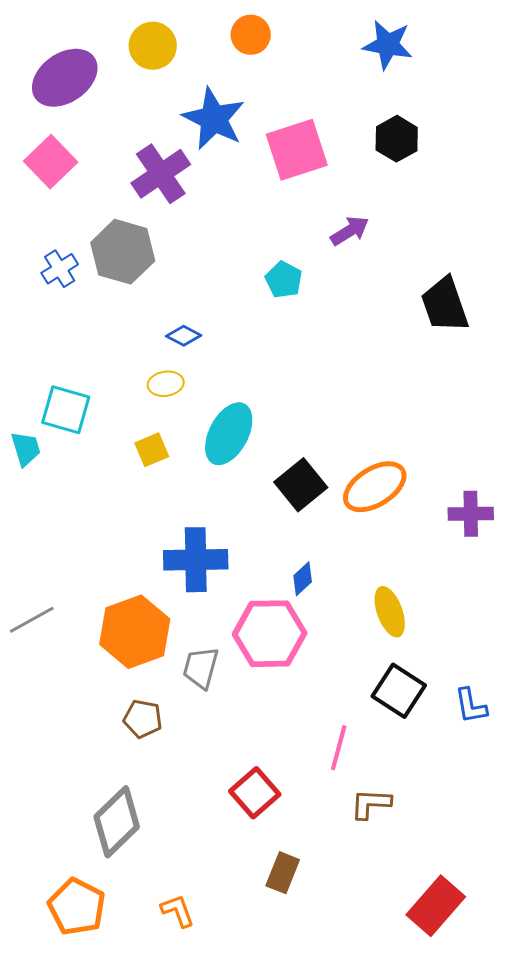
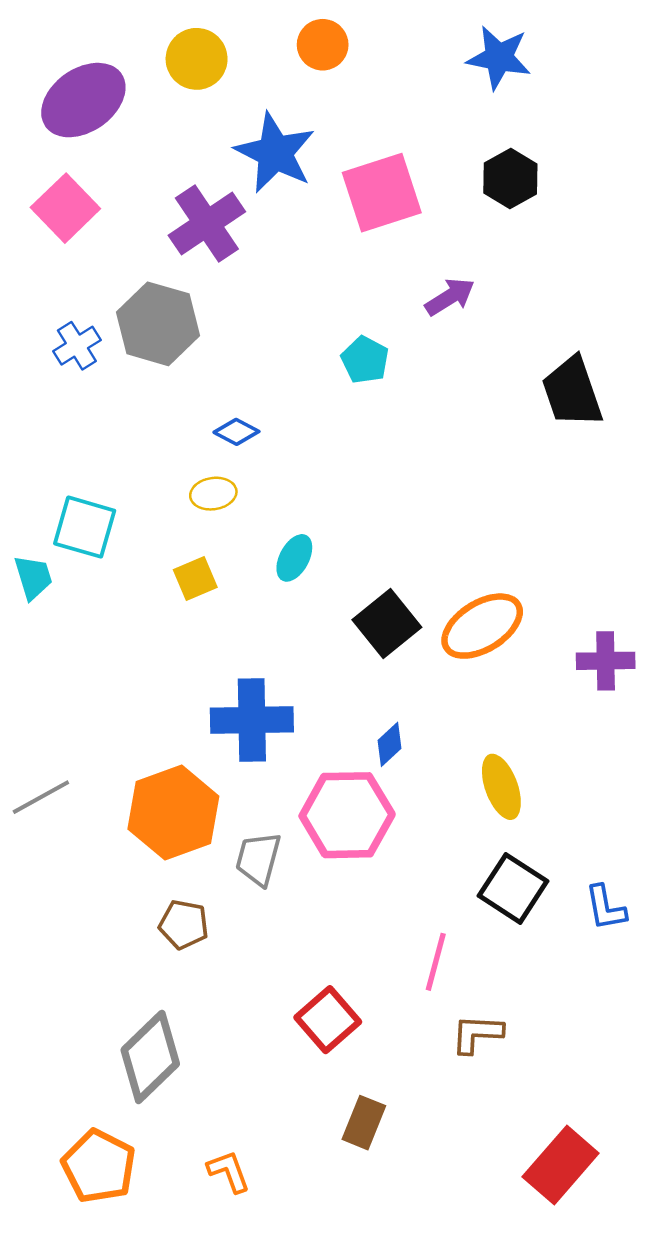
cyan ellipse: (229, 434) -> (294, 558), size x0.6

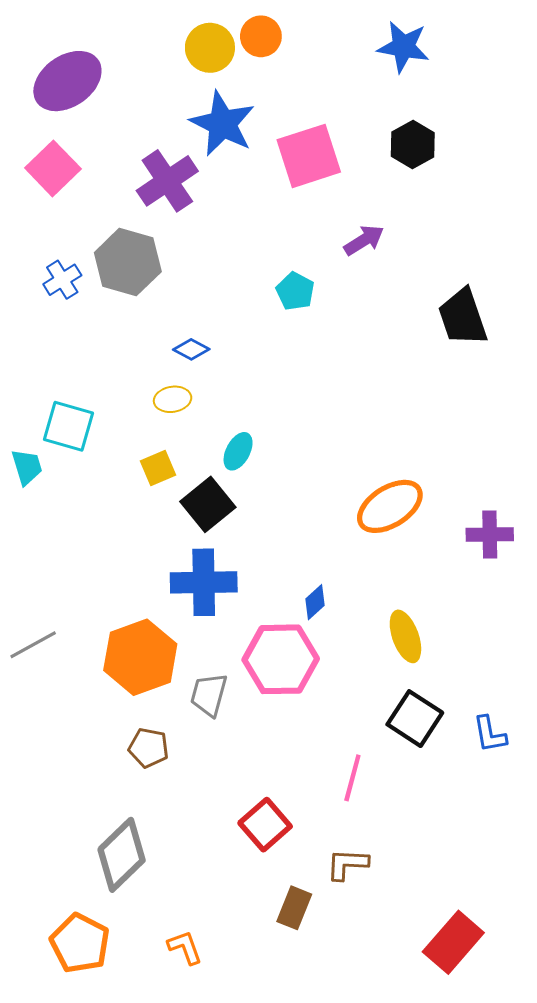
yellow circle: (197, 59) -> (210, 48), moved
black square: (387, 624) -> (208, 504), moved
brown L-shape: (477, 1034) -> (347, 864), moved

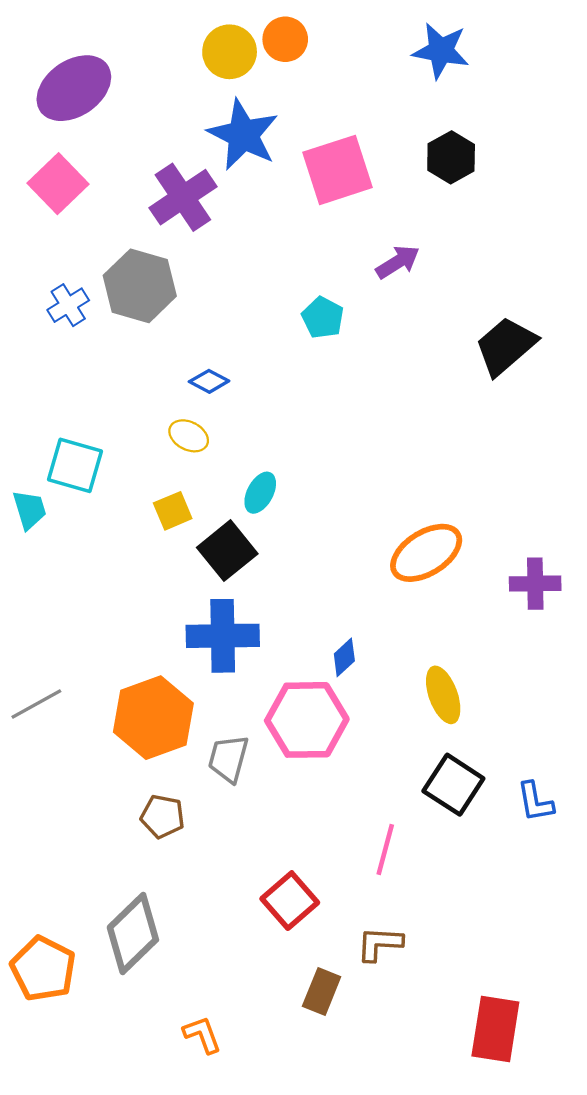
black trapezoid: (463, 317) -> (506, 346), turned 68
yellow ellipse: (173, 399) -> (189, 436), turned 36
red rectangle: (453, 942) -> (495, 1029), turned -32
orange pentagon: (80, 943) -> (43, 969), moved

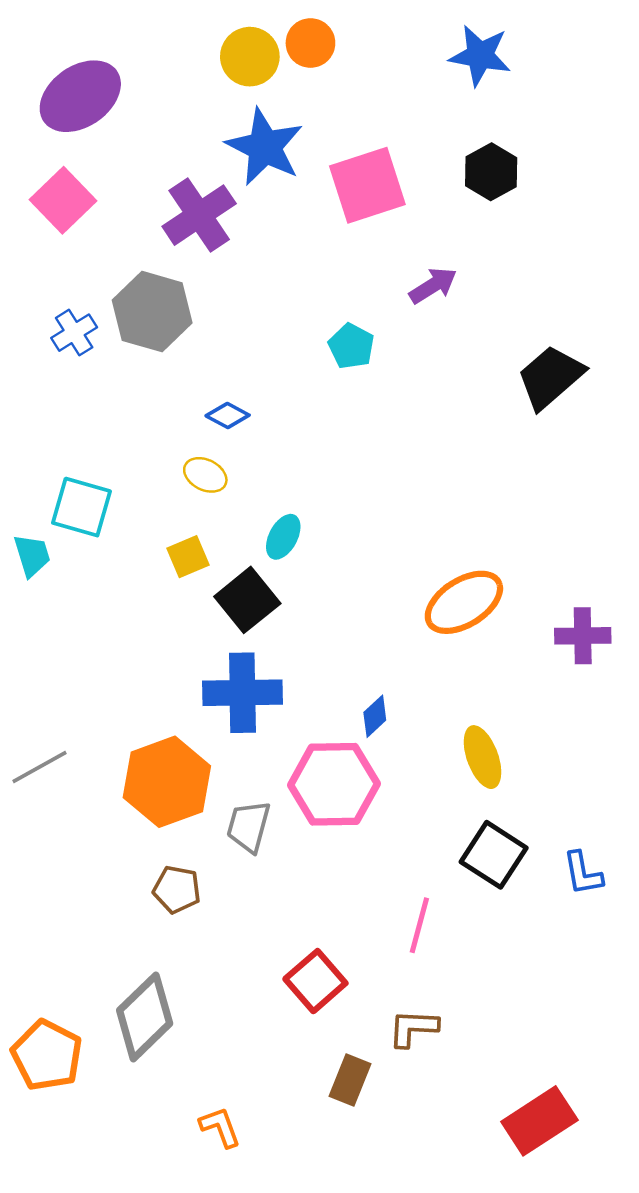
red rectangle: (495, 1029) -> (539, 1121), turned 48

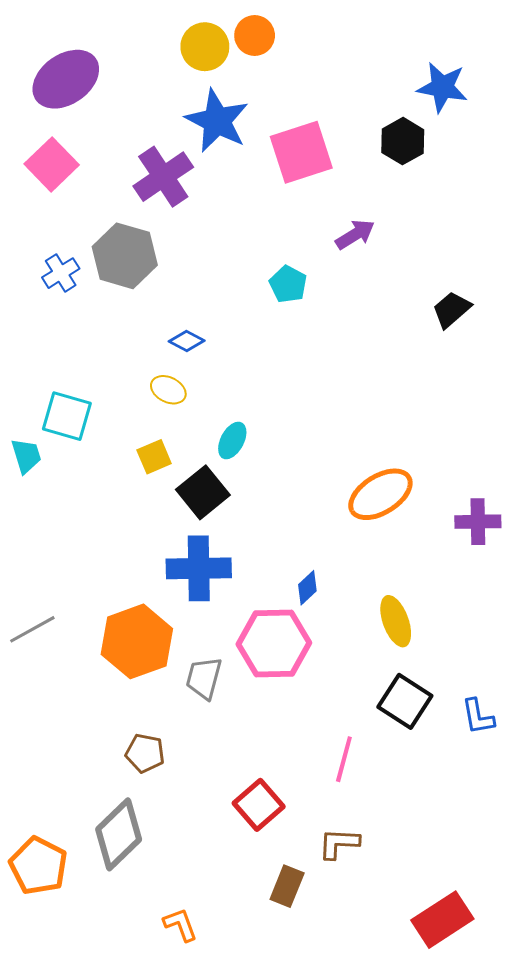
blue star: (480, 55) -> (442, 87), moved
black trapezoid: (551, 377) -> (452, 310), size x0.7
brown pentagon: (177, 889) -> (145, 753), moved

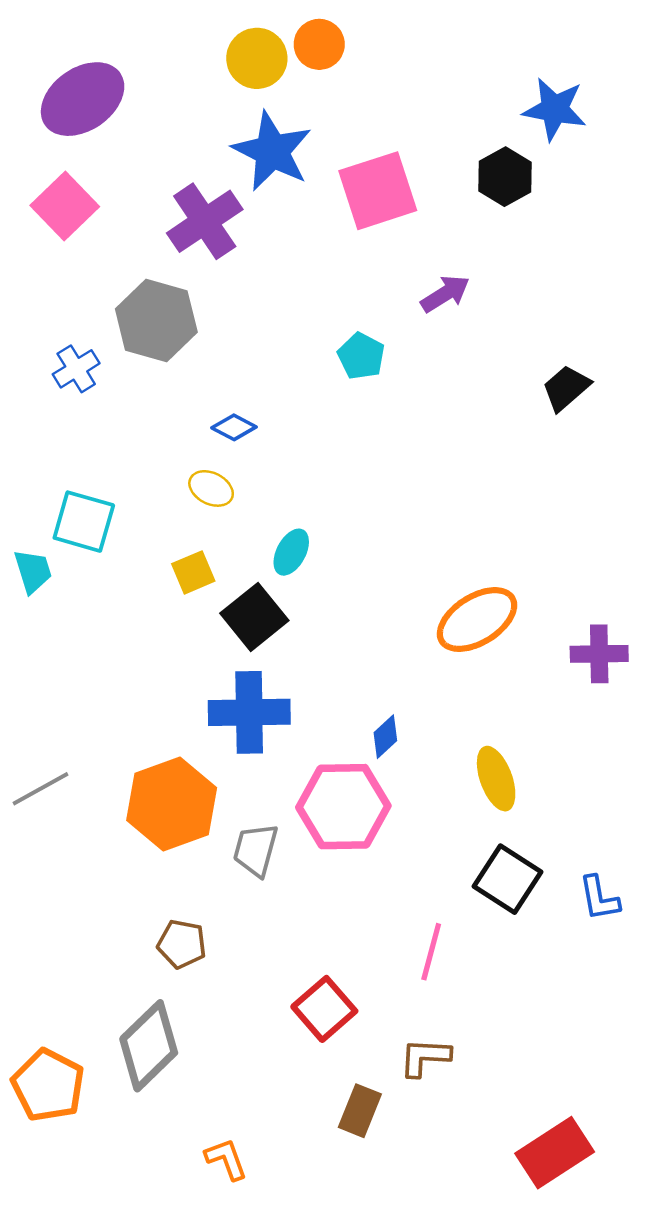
blue cross: (61, 273) -> (76, 369), moved

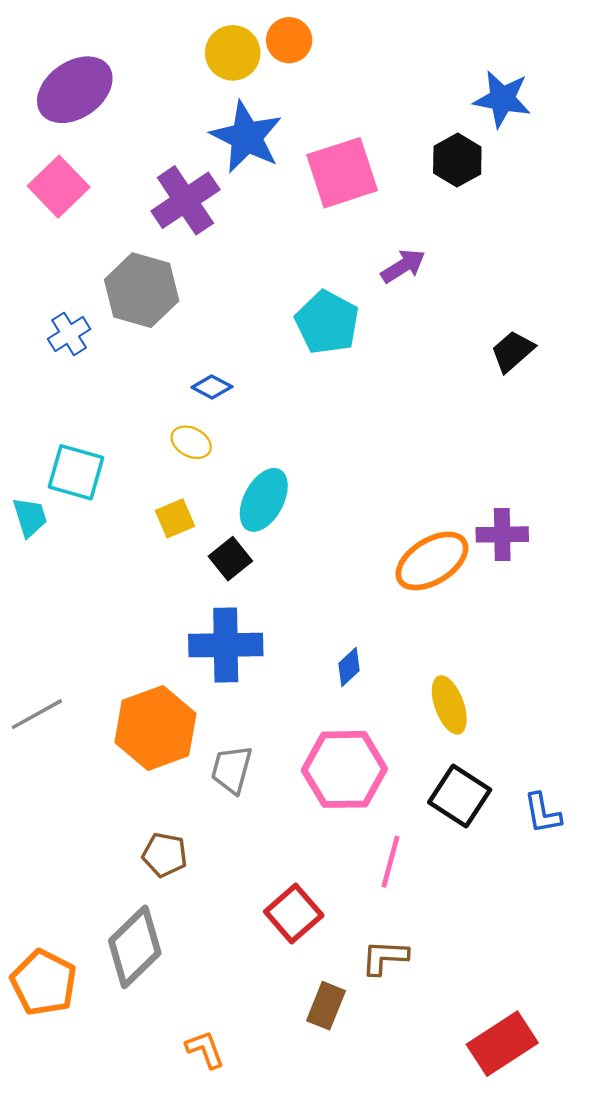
cyan pentagon: (361, 356) -> (327, 322), size x1.5
cyan ellipse: (291, 552) -> (264, 500), size x1.5
black square: (254, 617) -> (230, 559), size x0.7
purple cross: (599, 654) -> (502, 534), moved
pink hexagon: (343, 807) -> (344, 769), moved

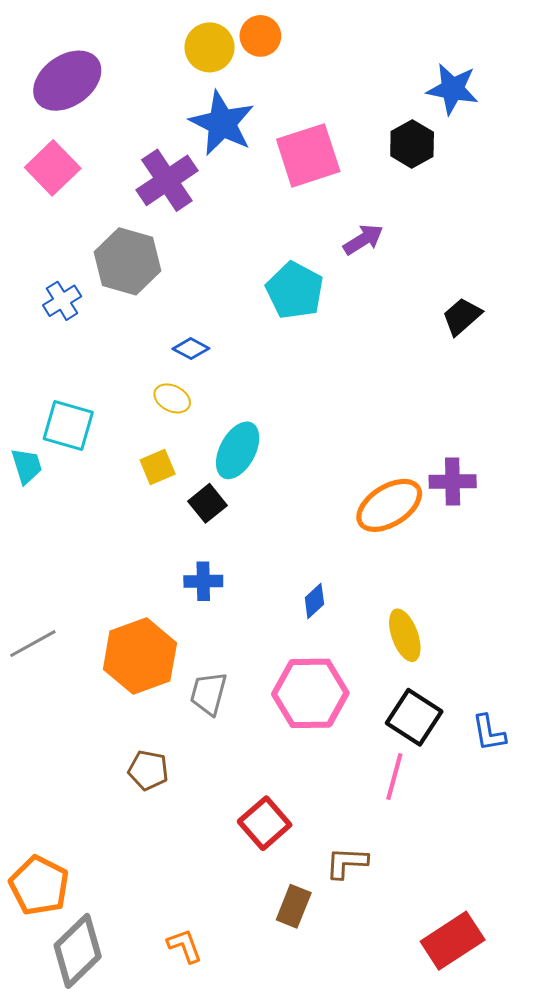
blue cross: (226, 645) -> (203, 581), size x0.6
pink line: (390, 862) -> (394, 776), moved
gray diamond: (135, 947) -> (78, 951), moved

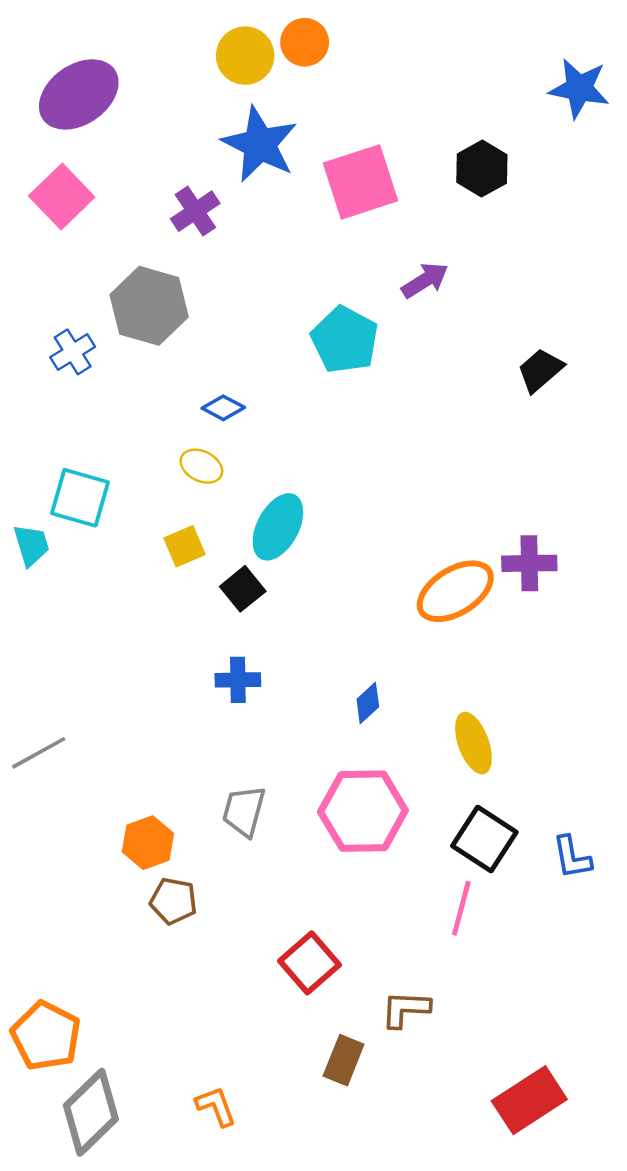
blue star: (453, 89) -> (579, 88), moved
purple cross: (167, 180) -> (195, 211), size x0.7
orange hexagon: (140, 656) -> (148, 843), moved, size x0.6

